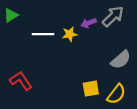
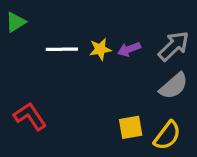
gray arrow: (113, 16) -> (174, 46), moved
purple arrow: (89, 23) -> (129, 49), moved

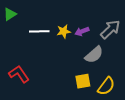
gray semicircle: (174, 86) -> (94, 55), moved

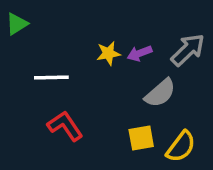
white line: (39, 31) -> (51, 78), moved
red L-shape: (19, 74) -> (65, 126), moved

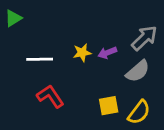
yellow star: (108, 53) -> (82, 53), moved
purple arrow: (139, 53) -> (107, 53), moved
gray semicircle: (160, 93) -> (138, 71), moved

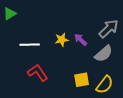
purple arrow: (107, 53) -> (81, 40), turned 64

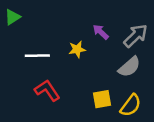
purple arrow: (81, 40) -> (101, 32), moved

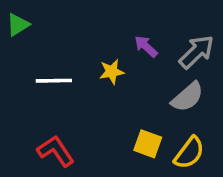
red L-shape: (47, 90) -> (56, 151), moved
yellow square: (102, 99) -> (148, 144), turned 30

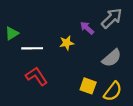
green triangle: (18, 25) -> (12, 33), moved
gray arrow: (196, 52) -> (112, 18), moved
red L-shape: (56, 151) -> (37, 76), moved

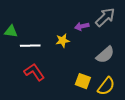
purple arrow: (87, 28) -> (82, 26), turned -56
green triangle: (12, 33) -> (11, 31), turned 40

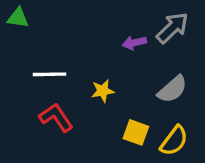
green triangle: (11, 31) -> (18, 18), moved
yellow star: (63, 41) -> (103, 91), moved

